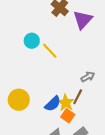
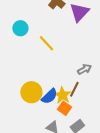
cyan circle: (32, 41) -> (20, 28), moved
yellow circle: (19, 100) -> (31, 92), moved

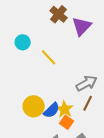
gray arrow: (84, 69) -> (87, 83), size x1.5
brown line: (74, 89) -> (88, 103), moved

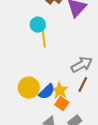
cyan circle: (23, 42) -> (38, 25), moved
yellow line: (49, 57) -> (44, 39), turned 36

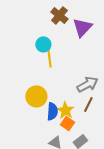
yellow circle: (29, 88) -> (36, 96), moved
blue semicircle: (47, 92) -> (52, 111), turned -42

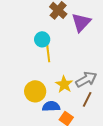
yellow star: (65, 110) -> (64, 84), moved
blue semicircle: (52, 111) -> (51, 106), turned -96

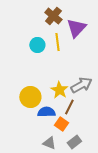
yellow line: (48, 53) -> (57, 42), moved
brown line: (87, 99) -> (69, 107), moved

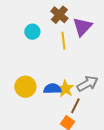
cyan circle: (37, 45) -> (32, 32), moved
yellow circle: (30, 97) -> (25, 87), moved
blue semicircle: (46, 112) -> (52, 89), moved

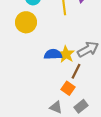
yellow circle: (25, 87) -> (26, 22), moved

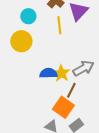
orange square: (68, 88) -> (63, 107), size x1.5

